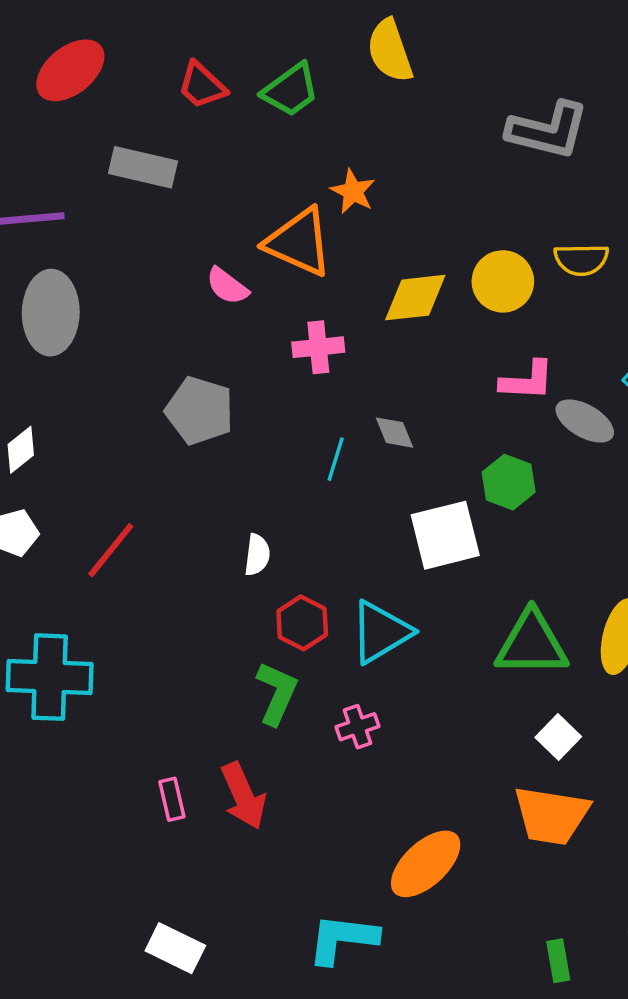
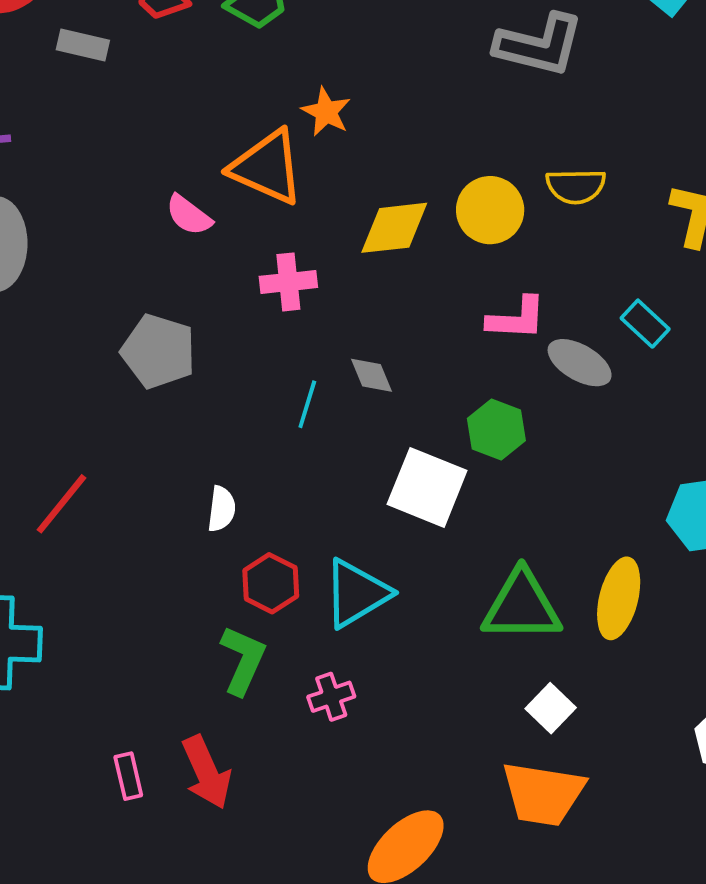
gray rectangle: (143, 167) -> (83, 45), moved, size x0.7
white square: (445, 535) -> (427, 487), turned 36

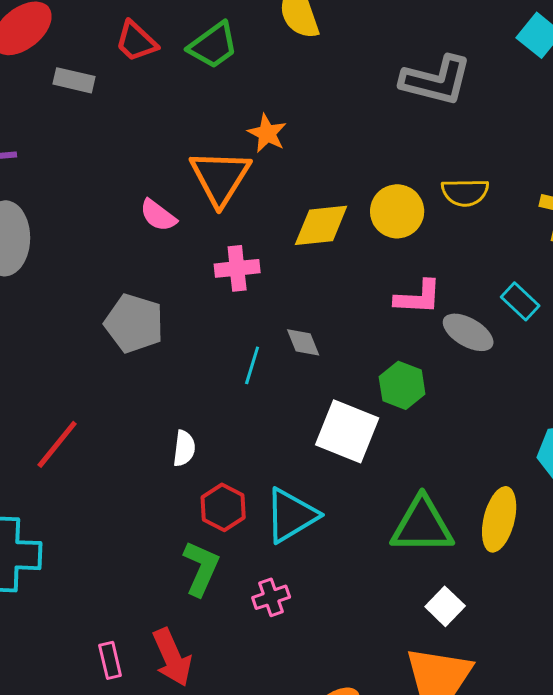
orange triangle: (267, 167) -> (220, 177), turned 38

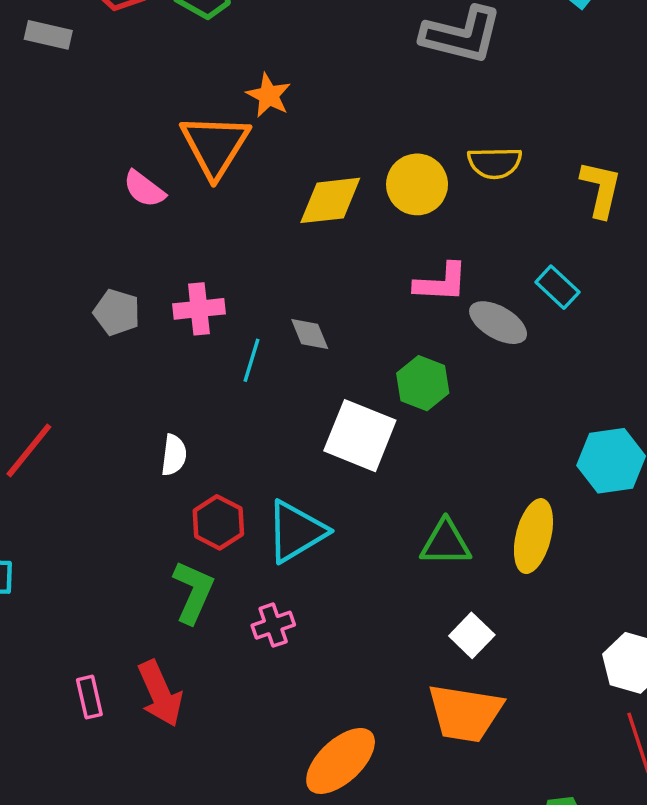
pink cross: (237, 268) -> (199, 309), moved
gray pentagon: (134, 323) -> (117, 312), size x0.7
green triangle: (422, 525) -> (446, 543), size x0.7

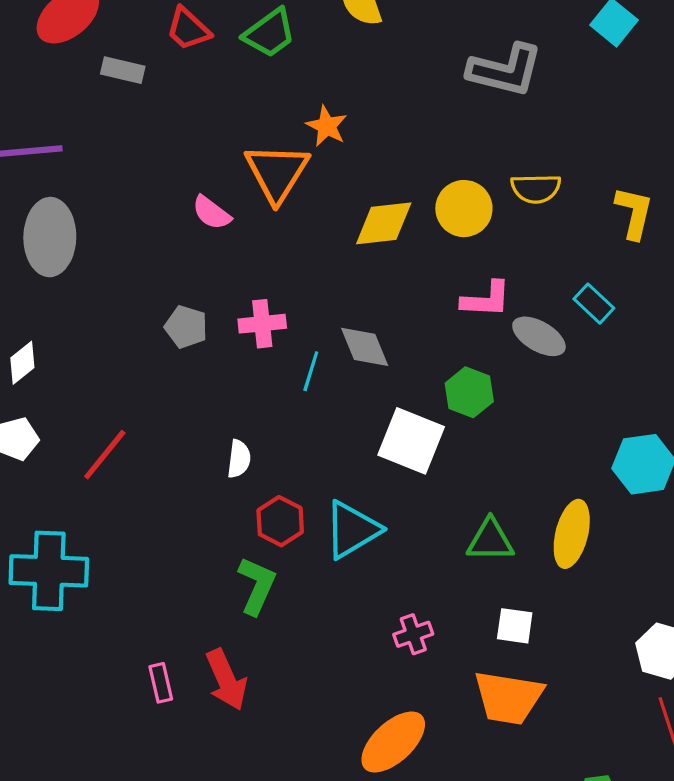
gray diamond: (310, 334) -> (365, 347), size x1.4
pink cross: (273, 625) -> (413, 634), moved
white square: (472, 635) -> (515, 626), turned -36

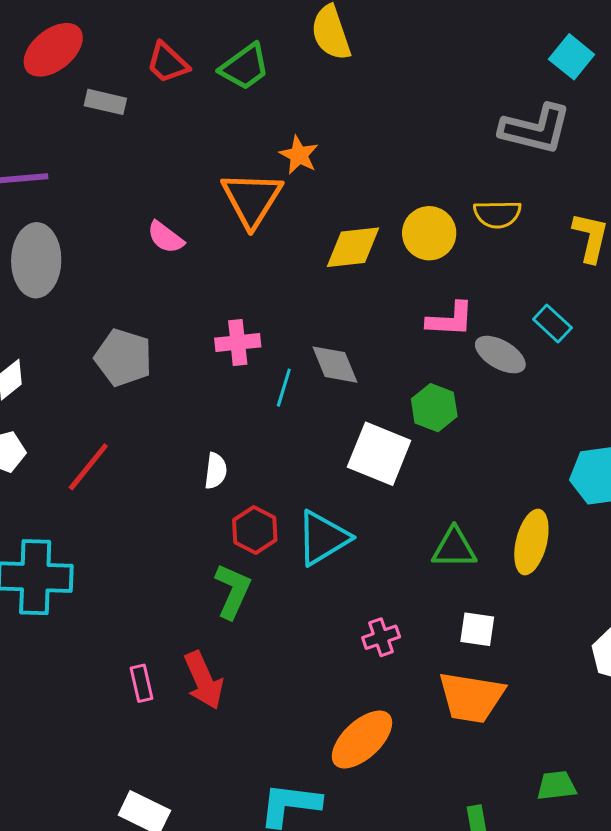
gray L-shape: (505, 70) -> (535, 129), moved
pink semicircle: (211, 213) -> (166, 237), moved
gray pentagon: (186, 327) -> (123, 358), moved, size x1.4

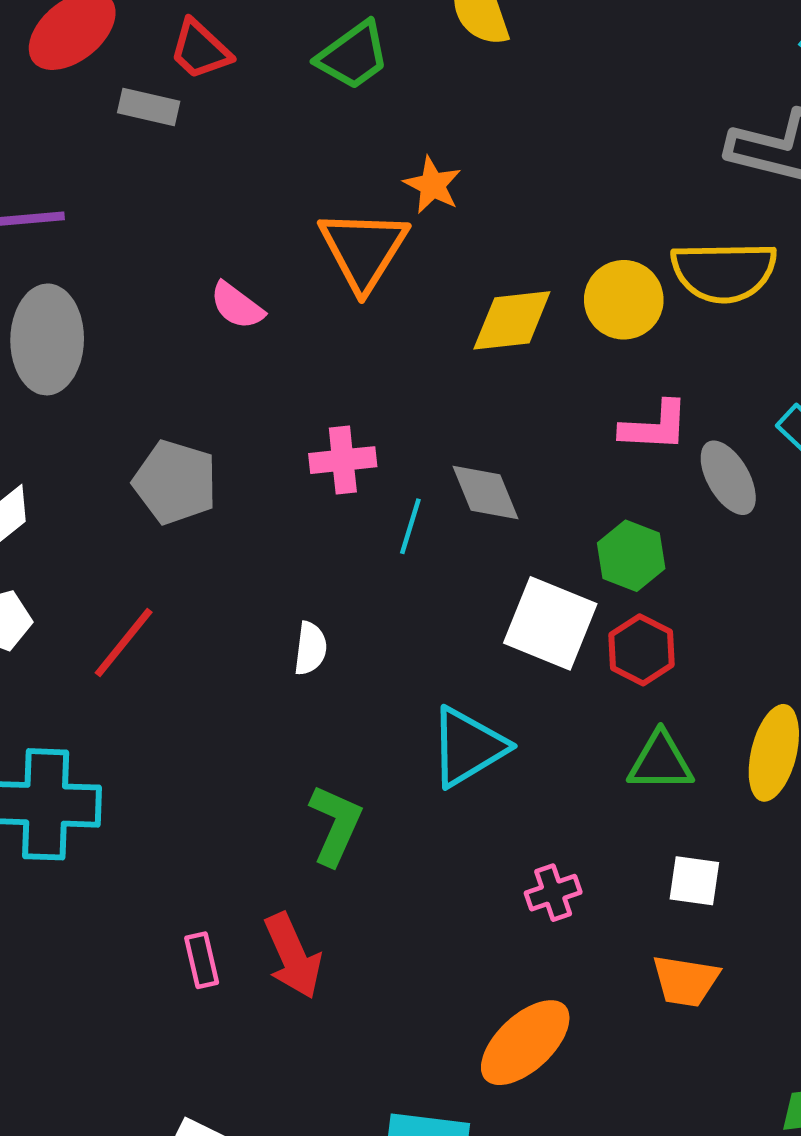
red trapezoid: (168, 63) -> (200, 50), moved
yellow semicircle: (497, 214) -> (724, 272), size x1.5
gray ellipse: (500, 355) -> (728, 478), turned 30
red hexagon: (255, 530) -> (641, 650), moved
orange trapezoid: (471, 697) -> (686, 981), size x0.7

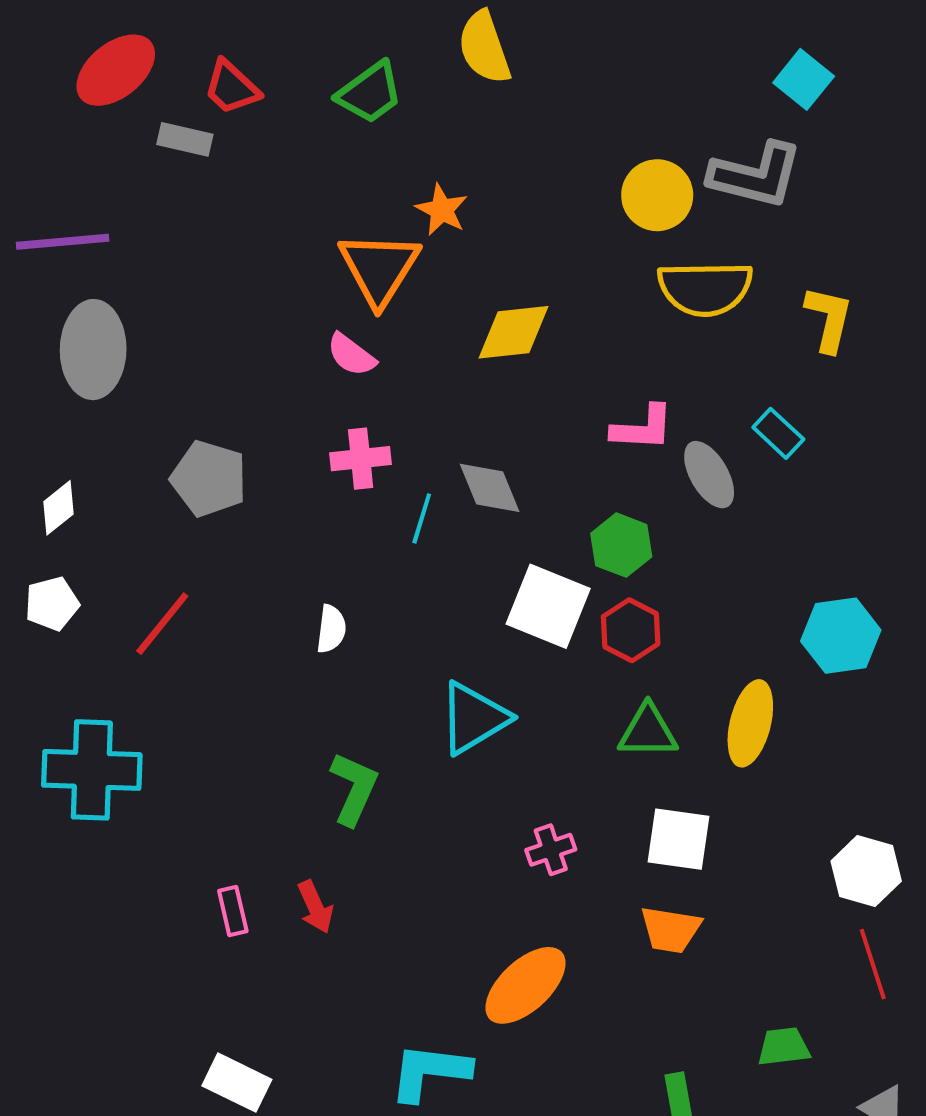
yellow circle: (624, 300) -> (657, 195), moved
pink semicircle: (237, 306) -> (351, 355), moved
white square: (694, 881) -> (678, 839), size x1.4
red arrow: (293, 956) -> (315, 907), size x0.7

